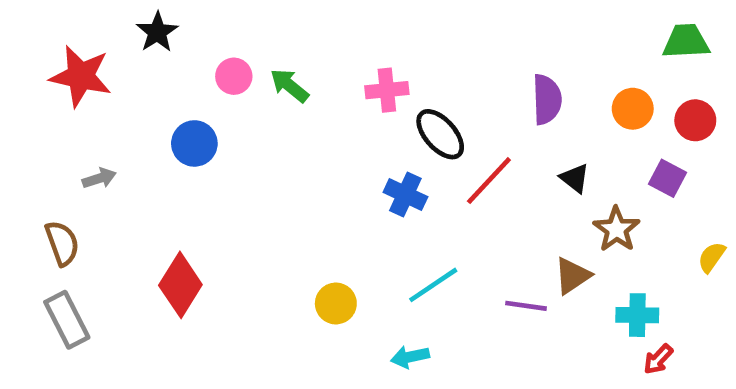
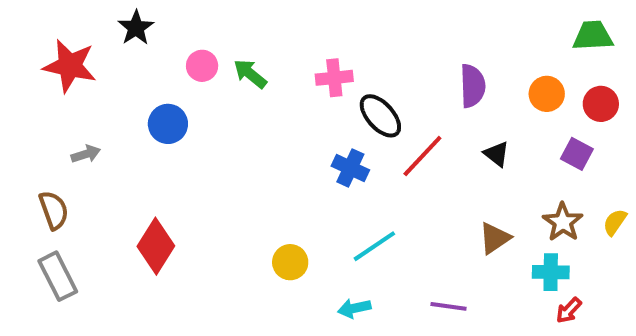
brown star: (616, 229) -> (563, 222), moved
purple line: (526, 306) -> (449, 306), moved

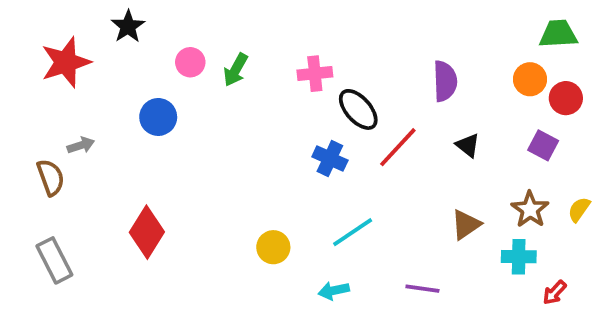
red star: (70, 66) -> (66, 62), turned -30
green arrow: (250, 74) -> (236, 70), turned -100
orange circle: (547, 94) -> (530, 79), moved
brown semicircle: (54, 210) -> (51, 177), moved
red arrow: (569, 310) -> (555, 292), moved

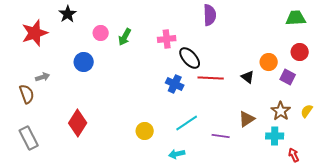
orange circle: (530, 79) -> (269, 62), moved
purple semicircle: (445, 81) -> (210, 15), moved
red line: (398, 147) -> (211, 78), turned 50
purple line: (422, 289) -> (221, 136), moved
red arrow: (555, 292) -> (294, 155), turned 112

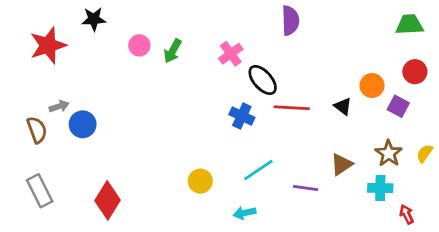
black star: (68, 14) -> (94, 19), turned 30
pink cross: (167, 39) -> (231, 54), turned -30
blue circle: (84, 62) -> (83, 124), moved
red diamond: (78, 123) -> (108, 200), moved

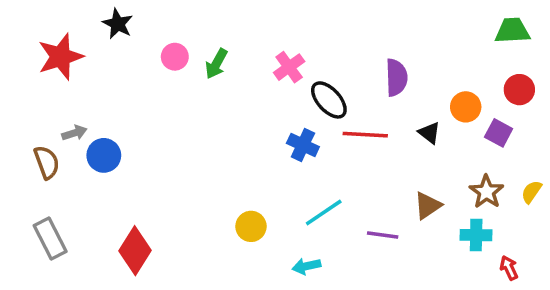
black star: (94, 19) -> (118, 24), turned 30
purple semicircle: (290, 20) -> (396, 77), moved

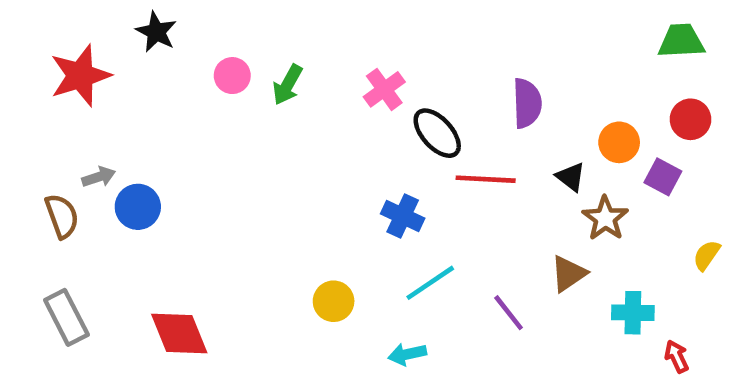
blue cross: (303, 145) -> (403, 216), moved
brown star: (486, 192) -> (605, 218), moved
purple line: (383, 235) -> (509, 313), turned 44
red diamond: (135, 251) -> (179, 333), turned -54

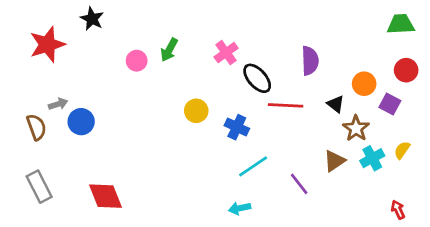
pink circle: (232, 76) -> (137, 61), moved
yellow semicircle: (707, 255) -> (402, 150), moved
yellow circle: (334, 301) -> (196, 111), moved
cyan cross: (633, 313) -> (372, 158), moved, turned -30

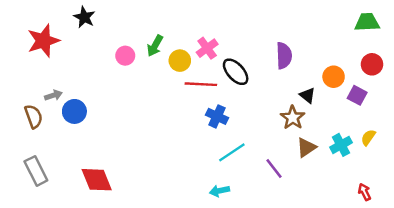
red line: (286, 105) -> (201, 84), moved
yellow circle: (196, 111) -> (180, 61), moved
brown star: (356, 128) -> (293, 118), moved

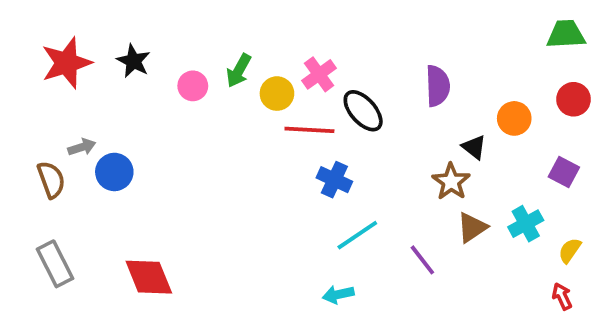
black star: (84, 17) -> (133, 61), moved
purple square: (357, 95) -> (564, 172), moved
yellow semicircle: (368, 137) -> (570, 250), moved

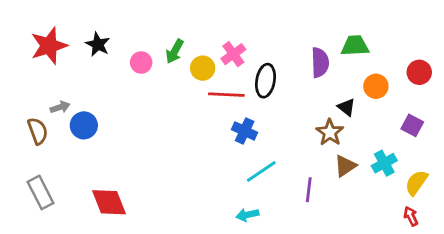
green trapezoid: (566, 34) -> (355, 46), moved
black ellipse: (363, 111) -> (266, 81), turned 52
yellow semicircle: (570, 250) -> (416, 183), size x1.4
purple line: (422, 260) -> (309, 190), turned 45

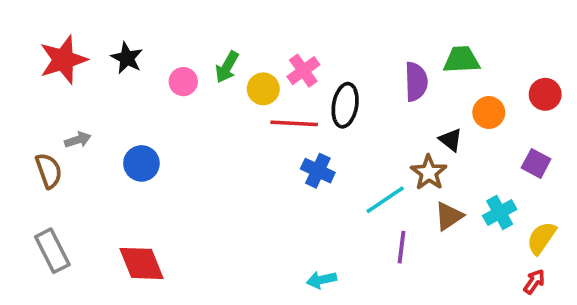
blue circle: (84, 125) -> (141, 163), moved
cyan line: (261, 172) -> (385, 200), moved
red arrow: (411, 216) -> (534, 282), turned 60

